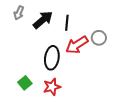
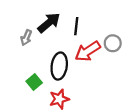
gray arrow: (19, 13) -> (26, 38), moved
green square: (25, 83) -> (34, 82), moved

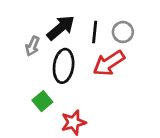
gray circle: (113, 43) -> (123, 32), moved
black ellipse: (59, 66) -> (64, 66), moved

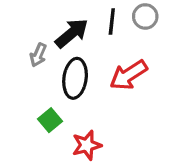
black line: (95, 32) -> (112, 22), moved
gray circle: (123, 32) -> (145, 16), moved

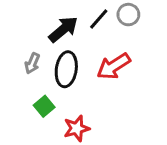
black line: (112, 22) -> (99, 19), turned 35
gray arrow: (38, 55) -> (32, 63), moved

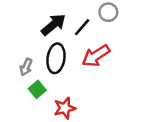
black line: (99, 19) -> (82, 27), moved
gray arrow: (32, 63) -> (26, 67), moved

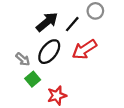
black ellipse: (56, 58) -> (49, 52), turned 30
gray arrow: (26, 67) -> (23, 59), turned -72

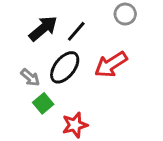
black arrow: (47, 22) -> (43, 28), moved
black line: (72, 24) -> (76, 31), moved

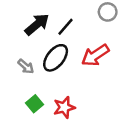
green square: (43, 103) -> (34, 104), moved

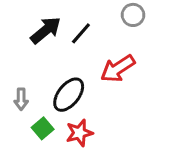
black ellipse: (56, 58) -> (69, 95), moved
gray arrow: (26, 66) -> (21, 99), moved, turned 49

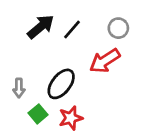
gray circle: (133, 15) -> (118, 28), moved

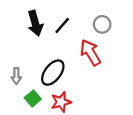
black arrow: (41, 27) -> (35, 23), turned 115
red arrow: (105, 61) -> (90, 53), turned 92

